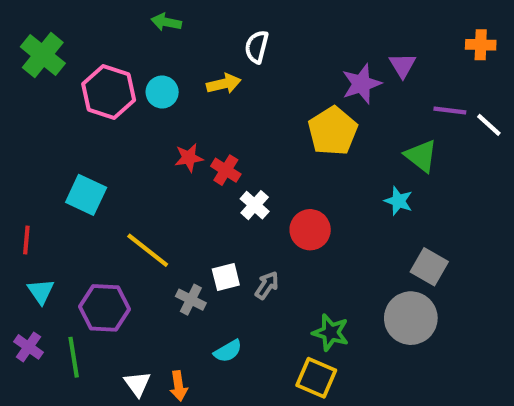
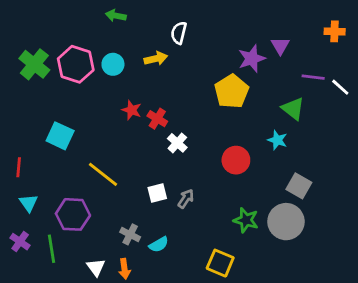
green cross: (43, 55) -> (34, 64), moved
red star: (189, 158) -> (132, 110), turned 30
red circle: (310, 230) -> (236, 160), moved
gray cross: (191, 300) -> (130, 234), moved
green star: (331, 333) -> (246, 220), moved

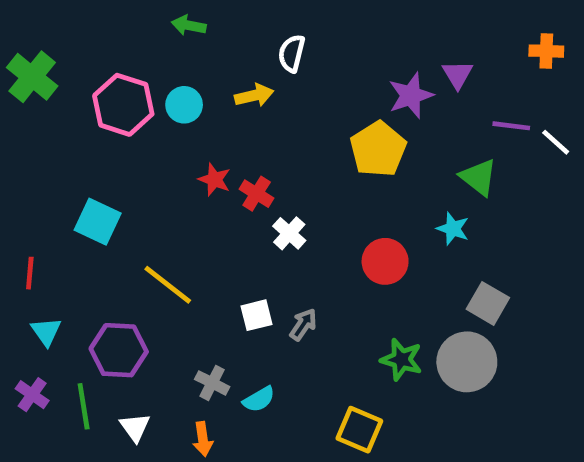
green cross: (34, 64) -> (32, 77), moved
white triangle: (96, 267) -> (135, 427), moved

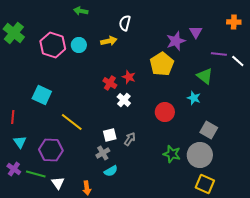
red star: (214, 180) -> (129, 77), moved
gray cross: (212, 383) -> (103, 153), moved, turned 32
green line: (84, 406) -> (36, 174), turned -66
yellow square: (359, 430) -> (205, 184), moved

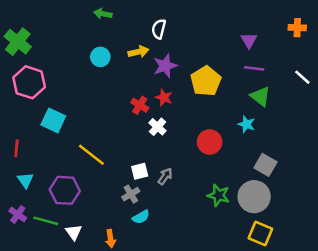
purple star: (176, 41) -> (165, 66), moved
pink hexagon: (53, 45) -> (29, 82), moved
purple line: (219, 54) -> (254, 68), moved

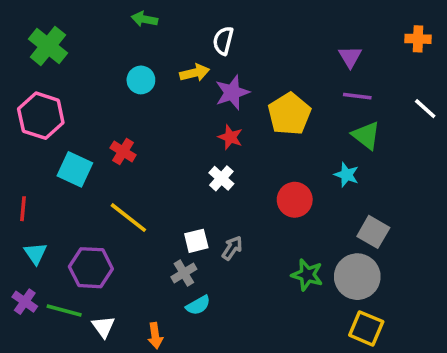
green cross: (18, 42) -> (48, 46), moved
red cross: (140, 105) -> (123, 151), moved

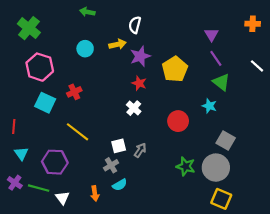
purple line: (357, 96) -> (216, 58), turned 49
pink hexagon: (41, 116) -> (40, 67), moved
red cross: (123, 151) -> (74, 92), turned 32
orange arrow: (155, 336) -> (95, 193), moved

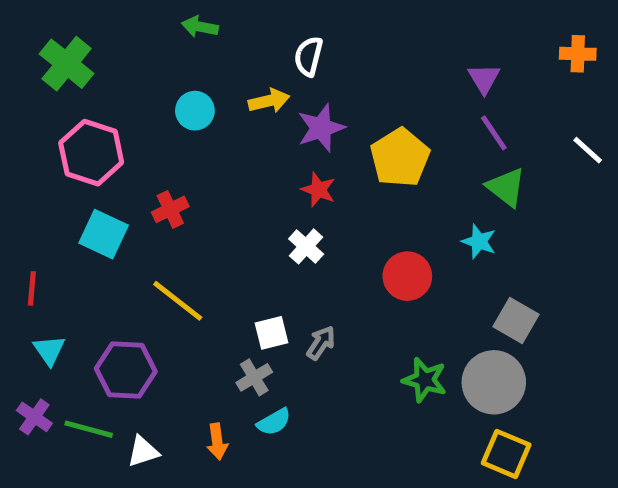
white triangle: (62, 198) -> (143, 451), turned 48

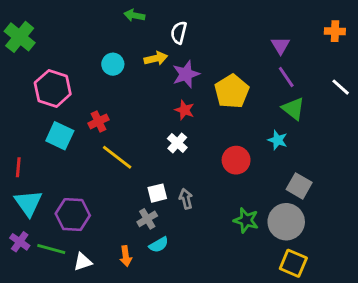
green arrow: (200, 27) -> (134, 15), moved
green cross: (67, 64) -> (20, 37), moved
yellow line: (178, 301) -> (117, 157), moved
gray arrow: (321, 343) -> (186, 199), turned -48
cyan triangle: (49, 350) -> (28, 203), size x1.5

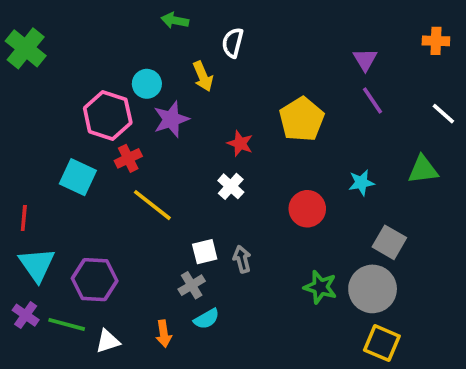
yellow arrow: (156, 58) -> (203, 76), turned 80
purple star: (186, 74) -> (171, 119), moved
pink hexagon: (53, 88) -> (108, 115), moved
green triangle: (293, 109) -> (423, 170), moved, turned -45
cyan star: (278, 140) -> (361, 183), turned -30

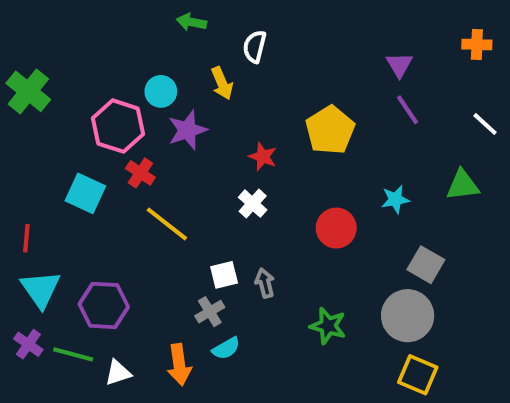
green cross: (26, 48) -> (28, 91), moved
red cross: (128, 158) -> (140, 173), turned -30
green star: (320, 287) -> (328, 326), moved
orange arrow: (164, 334) -> (179, 365), size x1.4

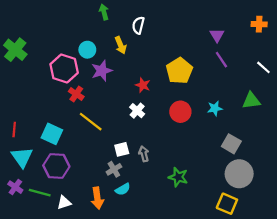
green arrow: (191, 22) -> (104, 12), turned 64
cyan square: (85, 193) -> (52, 134), moved
red circle: (336, 228) -> (180, 112), moved
gray circle: (408, 316) -> (239, 174), moved

